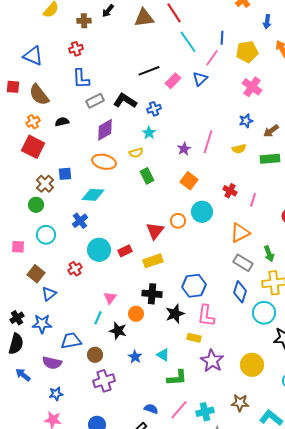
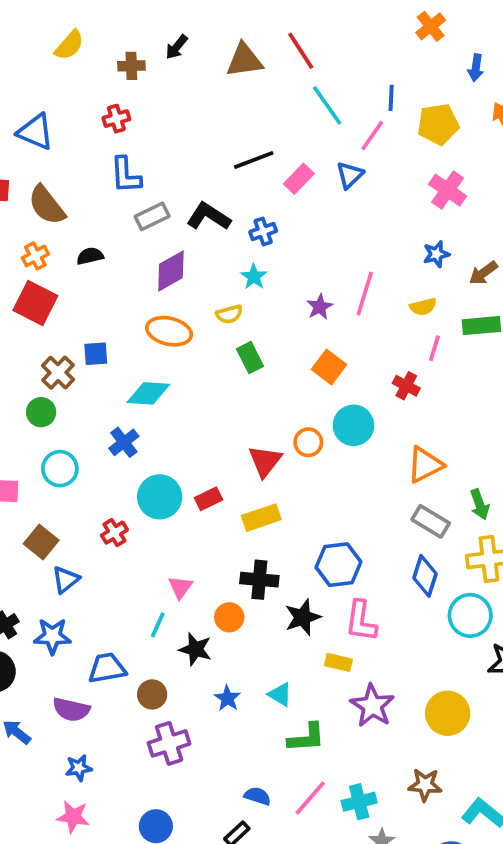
pink line: (253, 200) -> (434, 348), moved

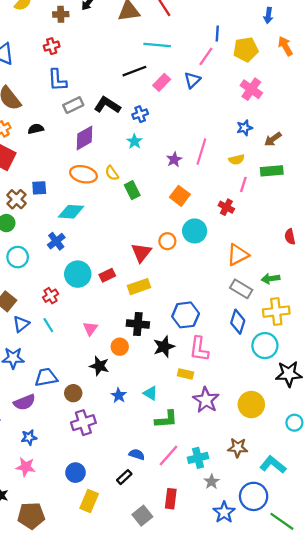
cyan line: (327, 105) -> (157, 45), moved, turned -50
yellow semicircle: (229, 314) -> (112, 173), moved, turned 70
green arrow: (480, 504) -> (271, 279), turned 102
cyan line: (158, 625) -> (48, 325), moved, turned -56
purple semicircle: (71, 710) -> (24, 402), turned -35

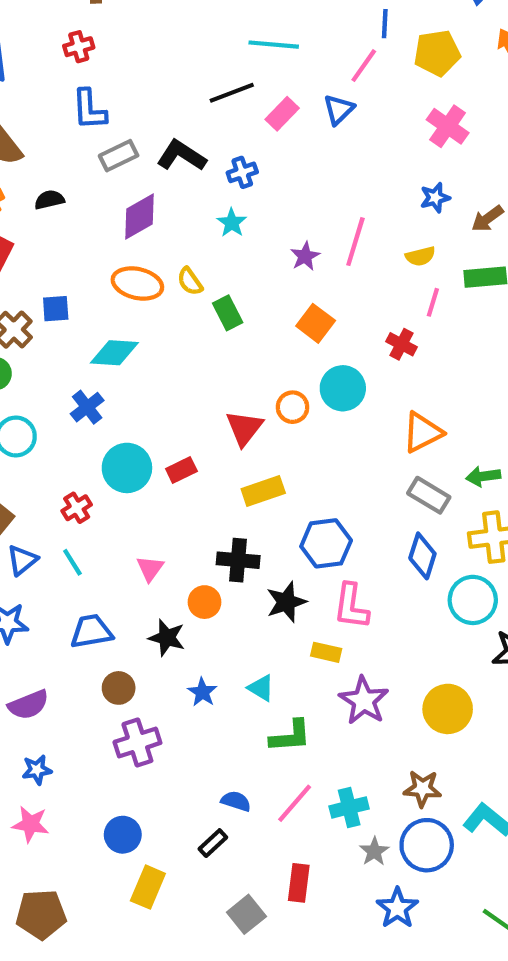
yellow rectangle: (139, 287) -> (263, 491), moved
blue trapezoid: (46, 377) -> (91, 631), moved
blue circle: (254, 496) -> (427, 845), moved

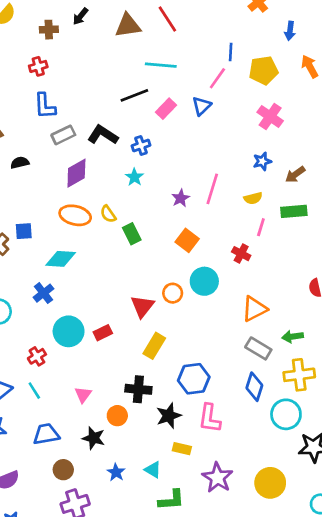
yellow rectangle: (263, 491) -> (154, 346), turned -40
yellow rectangle: (326, 652) -> (182, 449), moved

